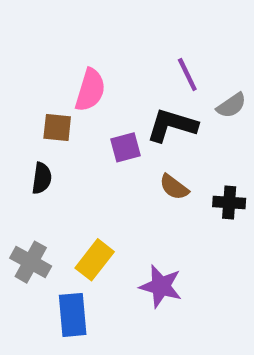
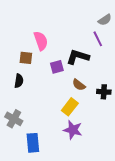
purple line: (187, 75) -> (98, 39), moved
pink semicircle: (90, 90) -> (41, 41), turned -36
gray semicircle: (231, 105) -> (105, 20), moved
yellow rectangle: (95, 260) -> (70, 107), moved

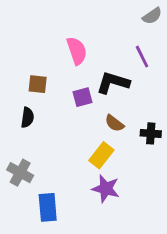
gray semicircle: (105, 20) -> (152, 16), moved
pink semicircle: (41, 41) -> (77, 51), moved

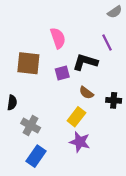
brown square: (38, 84) -> (28, 63), size x1.6
black semicircle: (27, 117) -> (12, 103), moved
gray cross: (20, 173) -> (31, 126), moved
blue rectangle: (48, 207) -> (36, 156), turned 40

